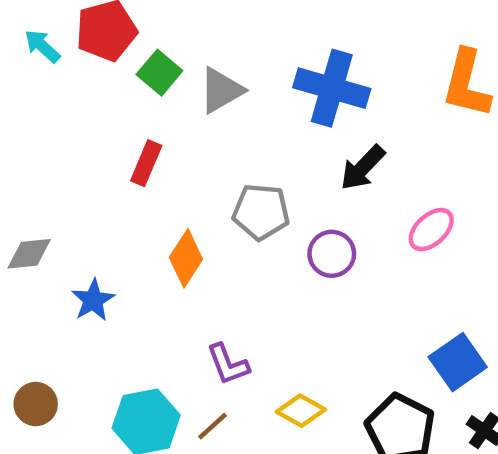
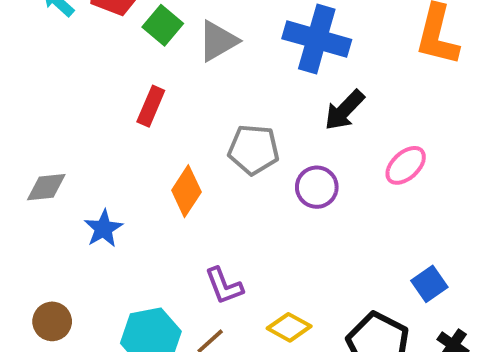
blue square: (458, 362) -> (429, 284), size x0.7

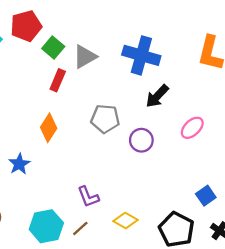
red rectangle: (151, 106) -> (58, 80), moved
orange diamond: (186, 191) -> (49, 128), moved

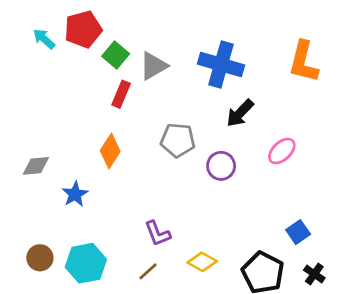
cyan hexagon: (46, 226) -> (86, 263), moved

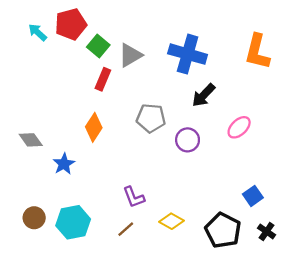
gray diamond: (36, 166) -> (31, 140), turned 60

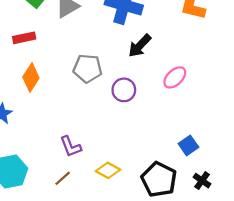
red rectangle: (103, 79) -> (24, 38), moved, turned 55

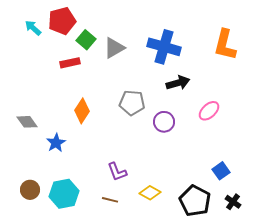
red rectangle: (24, 38) -> (70, 63), moved
black arrow: (140, 46) -> (178, 83), turned -150
brown line: (63, 178) -> (110, 200), turned 56

